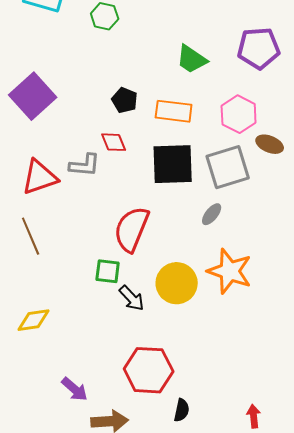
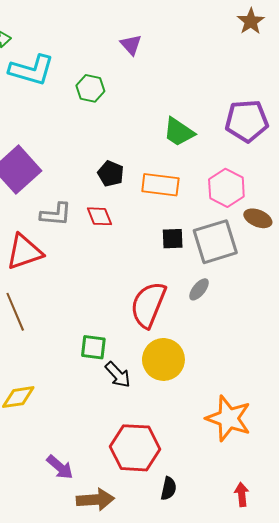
black square: (173, 164) -> (173, 239), moved, size x0.5
gray L-shape: (85, 165) -> (56, 214), moved
red semicircle: (132, 229) -> (148, 305), moved
orange star: (230, 271) -> (228, 418), moved

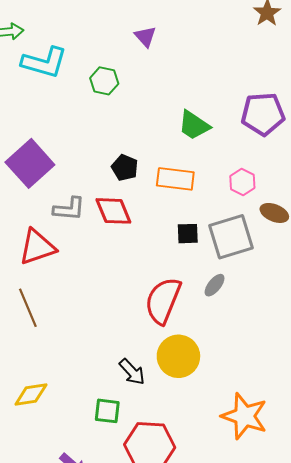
pink hexagon: (226, 188) -> (242, 182), size x0.7
red diamond: (99, 216) -> (113, 211), size x1.4
green square: (93, 347) -> (107, 411), moved

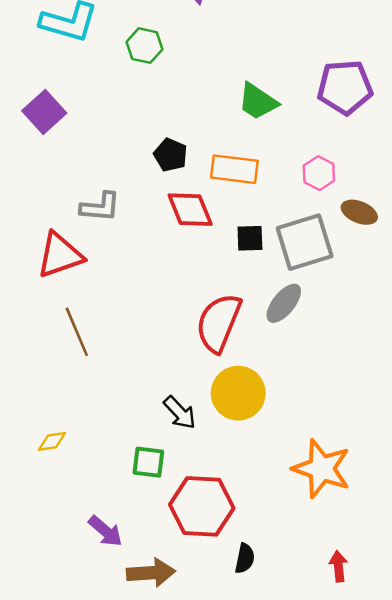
purple square: (30, 163) -> (44, 112), moved, size x0.7
red diamond: (113, 211) -> (190, 210), moved
gray ellipse: (215, 285) -> (284, 303), size x1.4
brown line: (28, 308) -> (77, 332), moved
yellow diamond: (31, 394) -> (52, 441), size x0.7

